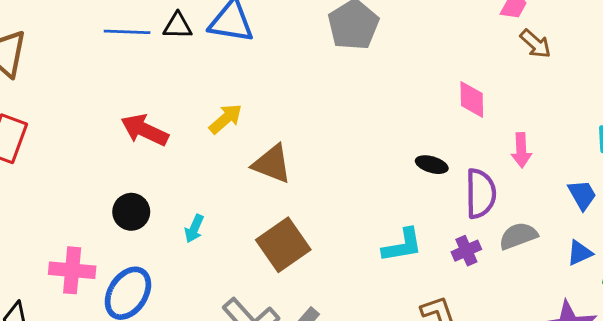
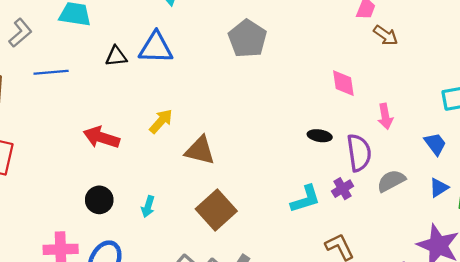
blue line: (127, 32) -> (51, 72), moved
purple cross: (466, 251) -> (343, 189), moved

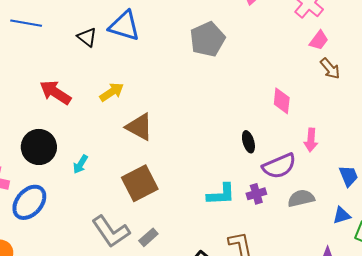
black triangle: (116, 56) -> (87, 37), moved, turned 30
black ellipse: (320, 136) -> (248, 142), turned 50
purple semicircle: (359, 153) -> (279, 166), turned 60
black circle: (99, 200) -> (39, 147), size x1.4

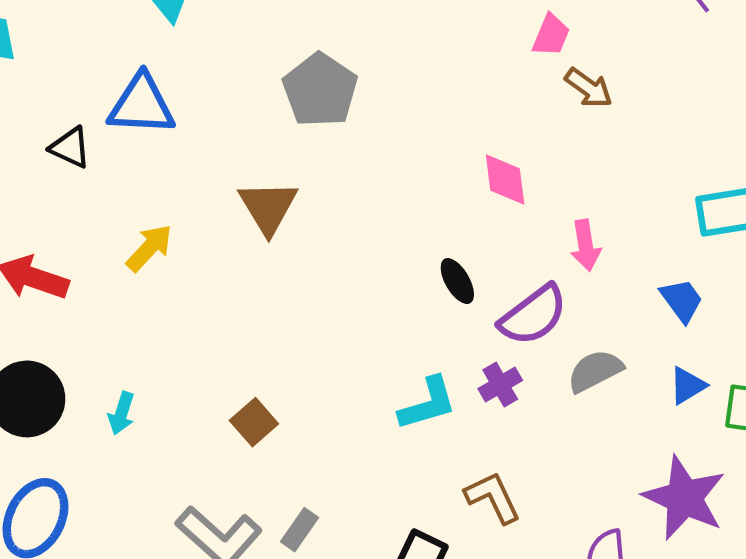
brown triangle: (139, 127) -> (268, 207), moved, turned 44
brown square: (140, 183) -> (254, 422), size x0.6

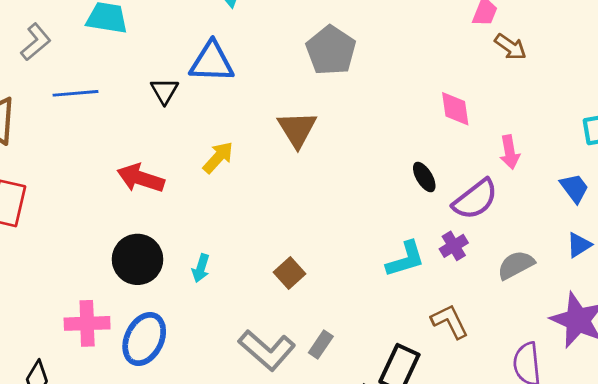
black triangle: (70, 147) -> (164, 91), turned 36
gray semicircle: (595, 371) -> (516, 265), moved

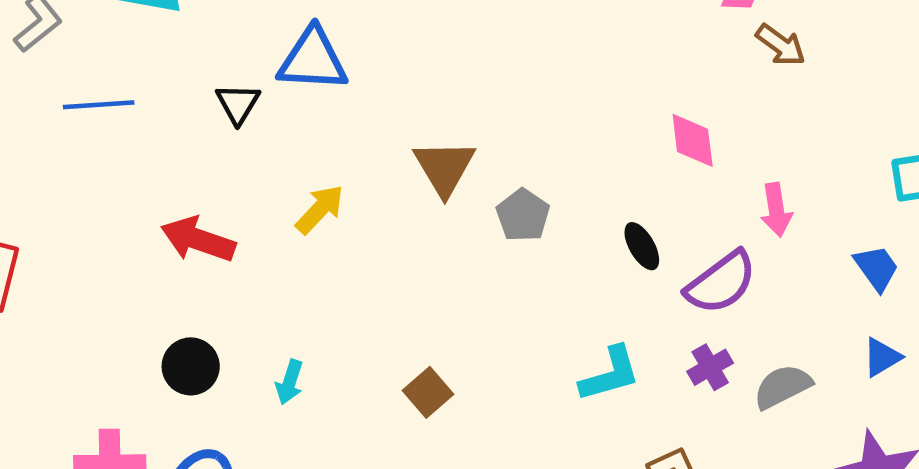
gray pentagon: (331, 50) -> (523, 215), moved, size x0.7
purple cross: (454, 246) -> (710, 367), moved
black circle: (138, 259) -> (191, 366), size x0.7

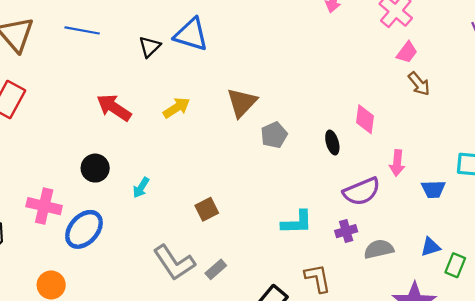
black ellipse: (642, 246) -> (332, 142), moved
blue trapezoid: (876, 268) -> (433, 189), moved, turned 110

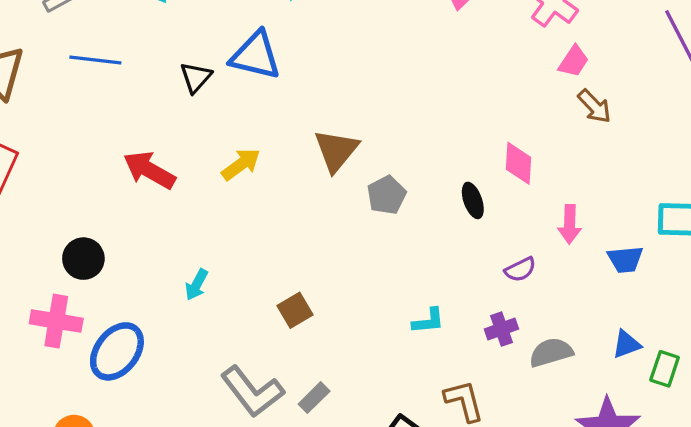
black circle: (95, 168) -> (83, 259), moved
purple semicircle: (362, 191) -> (520, 269), size x0.6
cyan L-shape: (297, 222) -> (428, 321), size x0.7

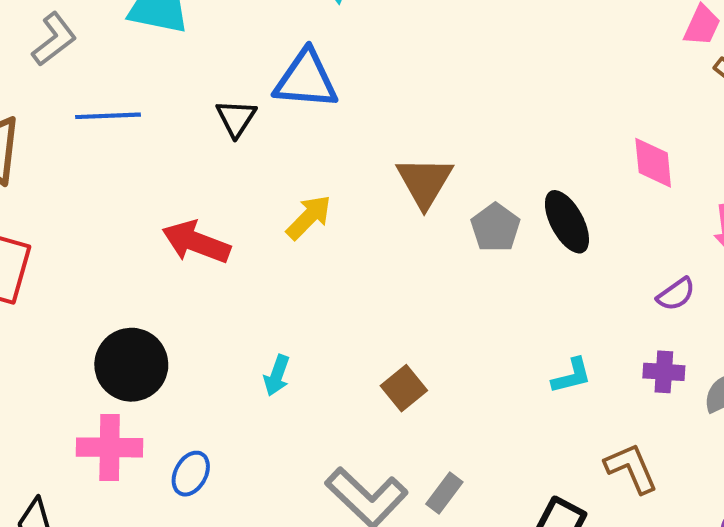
black ellipse: (473, 200) -> (567, 222), moved, size x1.4
black circle: (83, 259) -> (131, 365), size x1.4
purple cross: (501, 329) -> (664, 372), turned 32
blue ellipse: (117, 351) -> (191, 474), size x0.6

